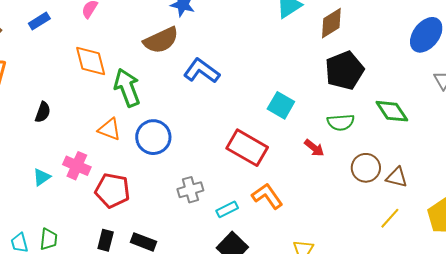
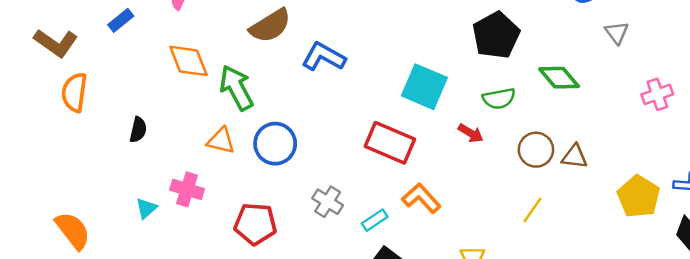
cyan square: (281, 105) -> (424, 87), size x1.4
red pentagon: (112, 190) -> (255, 224), moved
gray cross: (190, 190) -> (328, 202), turned -35
yellow line: (390, 218) -> (532, 210), moved

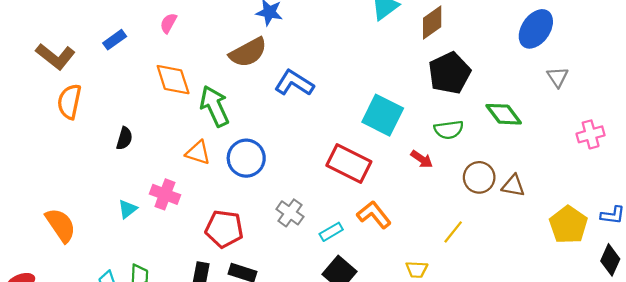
yellow line: (532, 210) -> (453, 232), moved

